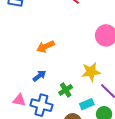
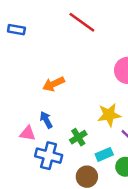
blue arrow: (39, 76) -> (46, 120), turned -80
pink triangle: (19, 100) -> (28, 133), moved

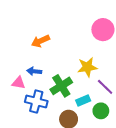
blue arrow: (46, 120) -> (34, 71), turned -56
green cross: (78, 137) -> (61, 86), size x1.5

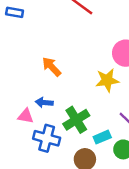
orange arrow: (40, 41) -> (52, 67), turned 72
yellow star: (87, 67) -> (107, 80), moved

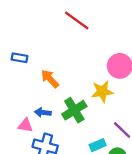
blue rectangle: (15, 12) -> (20, 58), moved
green cross: (76, 120) -> (74, 110), moved

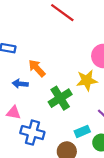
blue arrow: (43, 113) -> (20, 84), moved

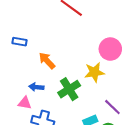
blue arrow: (20, 84) -> (36, 87), moved

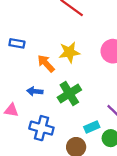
yellow star: (94, 72) -> (69, 52), moved
pink triangle: (25, 103) -> (11, 110), moved

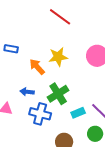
cyan rectangle: (92, 127) -> (78, 113), moved
blue cross: (41, 128) -> (40, 114), moved

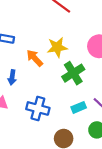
blue arrow: (27, 92) -> (12, 77), moved, turned -88
green cross: (58, 94) -> (73, 73), moved

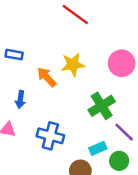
green cross: (73, 73) -> (102, 106), moved
cyan rectangle: (79, 107) -> (98, 148), moved

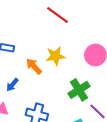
blue arrow: (20, 100) -> (12, 85), turned 32

